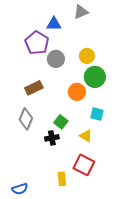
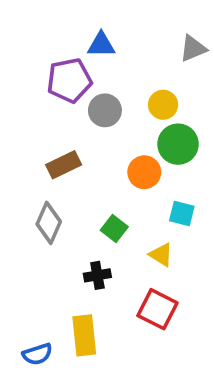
gray triangle: (81, 12) -> (193, 48), moved
purple pentagon: (37, 43) -> (69, 80), turned 30
black cross: (52, 138) -> (97, 275), moved
yellow rectangle: (62, 179) -> (84, 335), moved, size x1.5

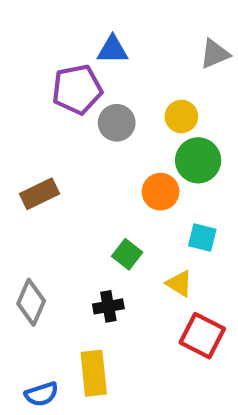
brown rectangle: (64, 165) -> (39, 194), moved
gray diamond: (49, 223) -> (31, 302), moved
red square: (157, 309) -> (202, 336), moved

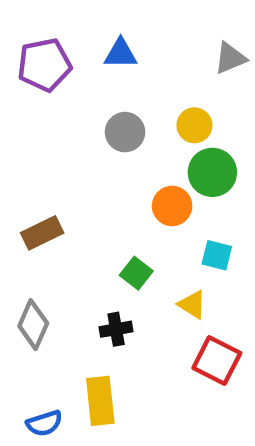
purple pentagon: (77, 89) -> (44, 65), moved
brown rectangle: (39, 194) -> (42, 233), moved

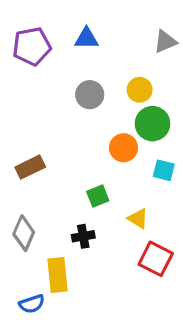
cyan square: (217, 255) -> (164, 170), moved
green square: (136, 273) -> (98, 196), turned 30
yellow rectangle: (100, 401) -> (58, 275), moved

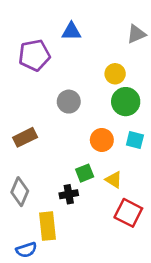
purple pentagon: (32, 46) -> (34, 55), moved
gray circle: (90, 95) -> (69, 102), moved
orange circle: (124, 148) -> (102, 140), moved
green square: (98, 196) -> (85, 173), moved

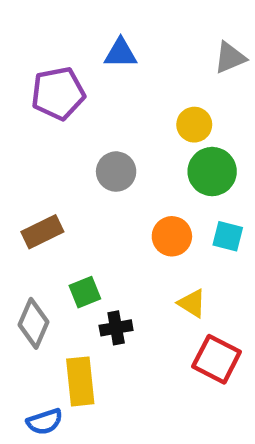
green square: (85, 173) -> (85, 292), moved

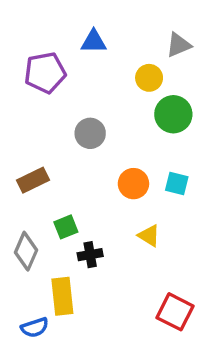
yellow circle: (194, 125) -> (149, 78), moved
green circle: (212, 172) -> (173, 114), moved
red square: (217, 359) -> (175, 312), moved

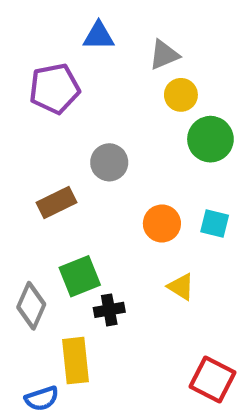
blue triangle: (94, 41) -> (99, 36), moved
gray triangle: (179, 45) -> (164, 55), moved
brown rectangle: (33, 180) -> (57, 202), moved
green square: (66, 227) -> (80, 276), size x1.4

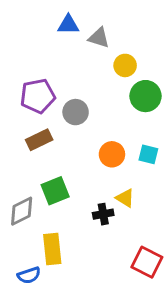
gray triangle: (164, 55) -> (99, 38), moved, turned 40
purple pentagon: (54, 89) -> (38, 96), moved
gray diamond: (31, 306) -> (22, 211), turned 40
black cross: (109, 310) -> (103, 214), moved

